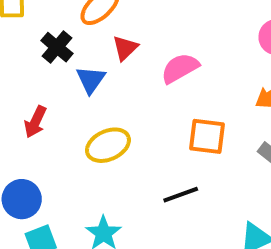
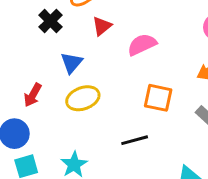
blue triangle: (91, 80) -> (72, 63), moved
red arrow: (35, 122) -> (33, 95), moved

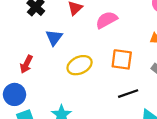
yellow ellipse: (83, 98) -> (80, 65), moved
black line: (135, 140) -> (128, 94), moved

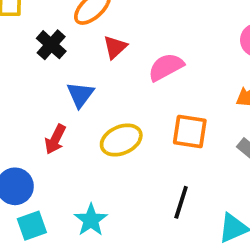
red arrow: (26, 64) -> (55, 139), moved
black line: (128, 94) -> (181, 202), moved, turned -54

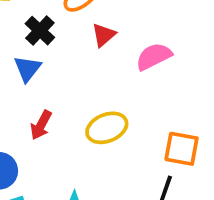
blue triangle: (80, 95) -> (27, 69), moved
orange square: (190, 132) -> (182, 149), moved

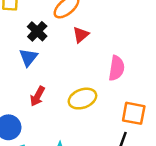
pink semicircle: (154, 56) -> (116, 68), moved, turned 125

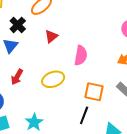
red triangle: (81, 35) -> (51, 36), moved

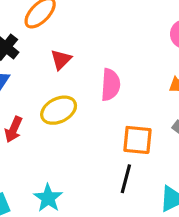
yellow ellipse: (53, 79) -> (59, 110), moved

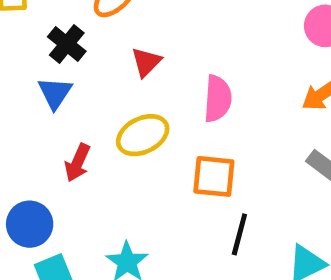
orange square: (137, 140) -> (214, 176), moved

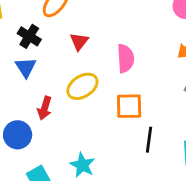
blue circle: (30, 224) -> (18, 135), moved

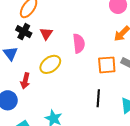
black cross: (29, 36) -> (24, 32), moved
orange square: (129, 106) -> (107, 65), moved

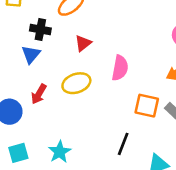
black cross: (24, 32) -> (40, 30), moved, turned -35

